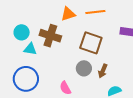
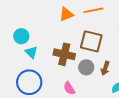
brown cross: (50, 36) -> (64, 54), moved
cyan triangle: (30, 49) -> (31, 52), turned 40

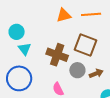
brown arrow: (105, 68) -> (96, 73), turned -136

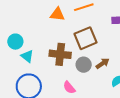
orange triangle: (64, 15) -> (57, 14), turned 35
brown square: (85, 45) -> (85, 38), turned -30

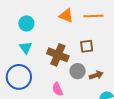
brown square: (85, 38) -> (87, 46), size x0.6
cyan circle: (15, 42) -> (26, 23), moved

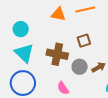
cyan triangle: (26, 48) -> (24, 53), size x1.5

